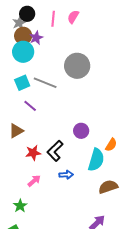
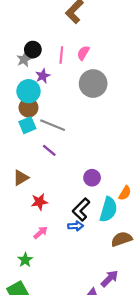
brown circle: (23, 36) -> (28, 108), moved
gray circle: (77, 66) -> (93, 84), moved
purple line: (30, 106) -> (49, 150), moved
black L-shape: (55, 151) -> (81, 210), moved

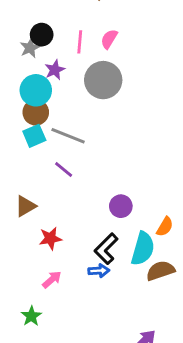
gray circle: (93, 84) -> (103, 80), moved
brown semicircle: (122, 239) -> (160, 271), moved

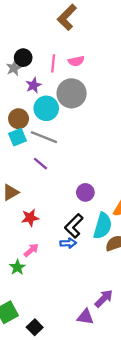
pink semicircle: (109, 39) -> (76, 61), turned -133
cyan circle: (36, 90) -> (46, 108), moved
green star: (31, 316) -> (17, 267), moved

